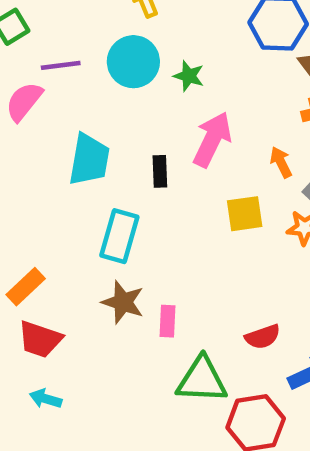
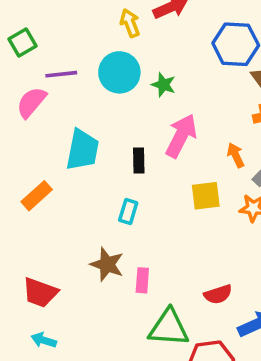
cyan rectangle: (119, 236) -> (128, 212), moved, size x0.6
orange rectangle: (26, 287) -> (37, 196), moved

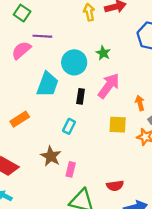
green square: (23, 42) -> (22, 13), turned -35
cyan circle: (119, 72) -> (74, 62), moved
orange rectangle: (37, 196) -> (20, 119), moved

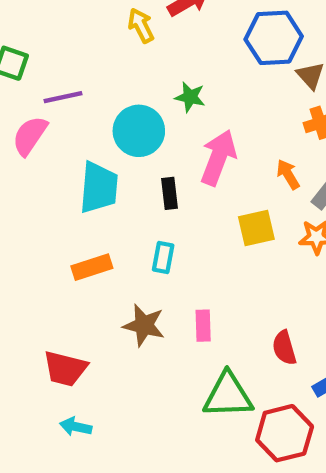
orange rectangle: (20, 119) -> (92, 267), moved, turned 30
pink rectangle: (71, 169) -> (203, 326), moved
red semicircle: (115, 186) -> (284, 348), turned 98

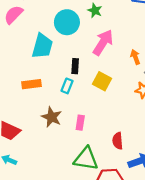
black rectangle: (170, 193) -> (75, 66), moved
yellow square: (256, 228) -> (102, 81), moved, turned 30

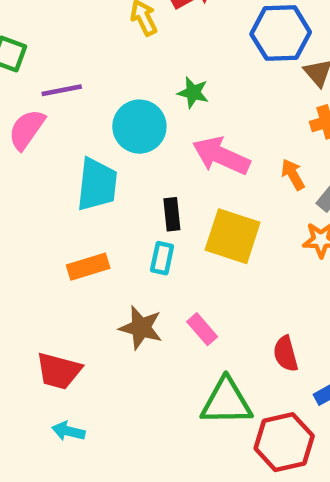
pink arrow: (103, 42) -> (221, 156), turned -88
yellow square: (102, 81) -> (233, 236), size x1.4
pink rectangle: (80, 123) -> (202, 329), turned -40

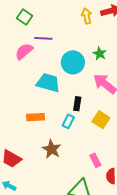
cyan trapezoid: (97, 184) -> (48, 83), turned -95
yellow square: (233, 236) -> (101, 120), size x0.7
pink rectangle: (202, 329) -> (95, 160), moved

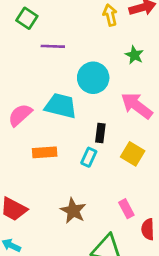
pink semicircle: (24, 51) -> (20, 115), moved
green star: (100, 54) -> (134, 55), moved
brown star: (52, 149) -> (73, 211), moved

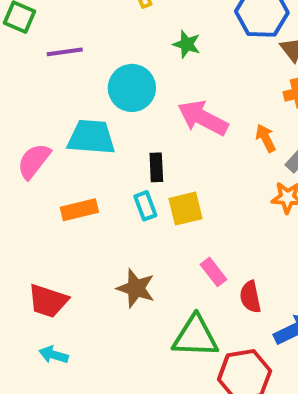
yellow square: (133, 154) -> (186, 209), moved, turned -35
cyan rectangle: (89, 157) -> (145, 206), turned -36

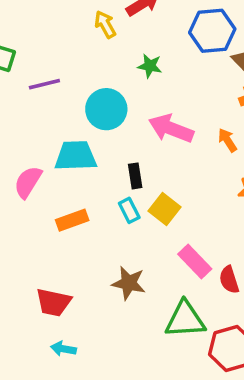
yellow square: (186, 209) -> (164, 209), turned -32
pink rectangle: (213, 272) -> (195, 262), size x1.4

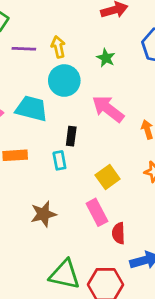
yellow arrow: (105, 24) -> (58, 47), moved
yellow square: (164, 209) -> (108, 177), moved
brown star: (129, 283) -> (43, 214), turned 30
green triangle: (185, 320) -> (65, 275), moved

